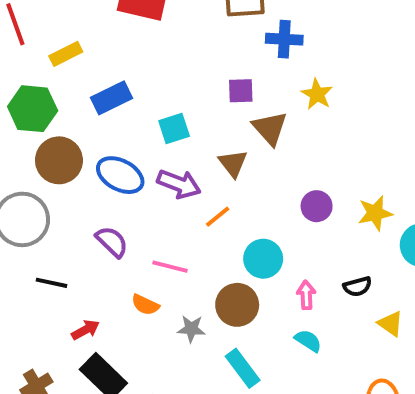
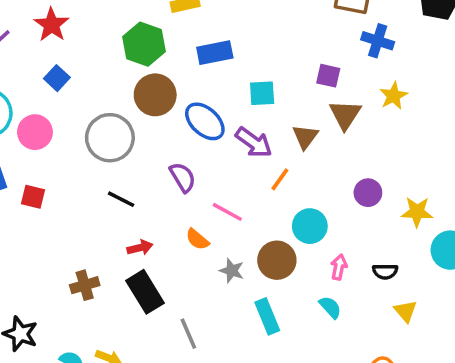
orange line: (218, 217) -> (280, 179), turned -30

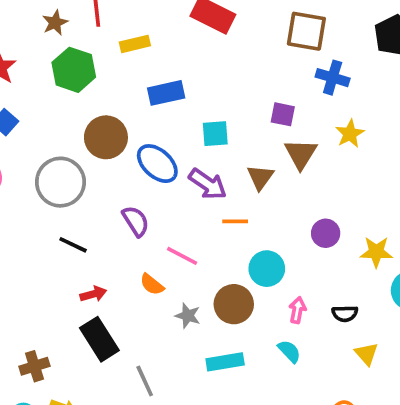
green hexagon: (144, 44) -> (74, 70), moved
orange line: (280, 179) -> (235, 221), turned 55
brown cross: (85, 285) -> (34, 366), moved
cyan rectangle: (267, 316) -> (225, 362), turned -76

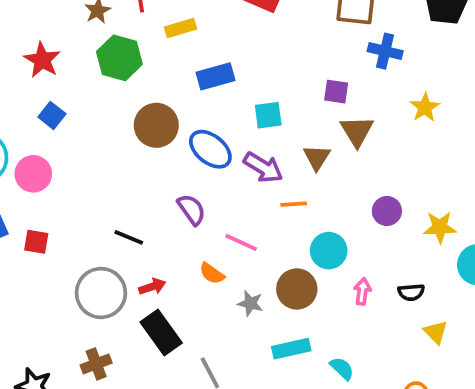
yellow star: (350, 134) -> (425, 107), moved
gray circle: (60, 182) -> (101, 293), moved
cyan semicircle: (289, 351) -> (342, 368), moved

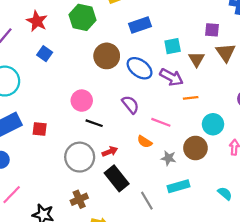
brown triangle: (317, 157) -> (196, 59), moved
pink circle: (33, 174) -> (82, 101), moved
cyan rectangle: (291, 349) -> (179, 186), moved

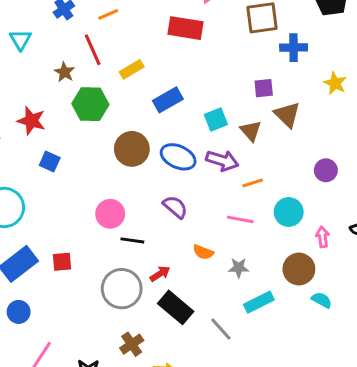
pink line: (161, 122) -> (240, 219), moved
brown circle: (195, 148) -> (299, 269), moved

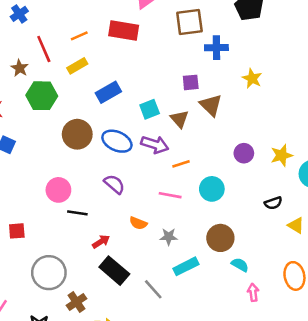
orange line: (108, 14) -> (79, 36), moved
pink arrow: (323, 237) -> (253, 292), moved
gray circle: (122, 289) -> (49, 273), moved

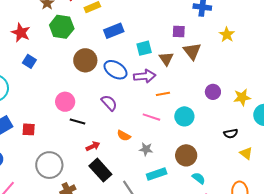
purple arrow: (155, 145) -> (145, 76), turned -30

